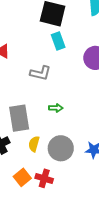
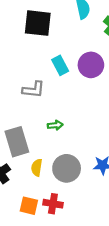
cyan rectangle: (58, 41) -> (60, 65), moved
orange square: (22, 177) -> (29, 206), turned -30

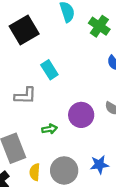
black square: (38, 23) -> (24, 30), turned -32
purple circle: (91, 65) -> (81, 115), moved

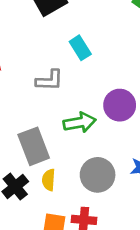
green arrow: (49, 129) -> (80, 122), size x1.6
yellow semicircle: (35, 172) -> (49, 180), moved

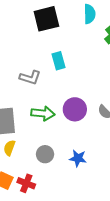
gray circle: (98, 175) -> (45, 154), size x0.7

